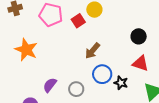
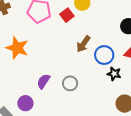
blue circle: (102, 74) -> (104, 55), moved

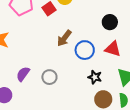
black star: (114, 74) -> (95, 77), moved

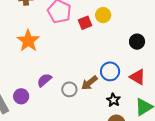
black circle: (110, 22) -> (137, 42), moved
brown arrow: (64, 38) -> (89, 83), moved

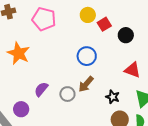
red square: (85, 23) -> (104, 24), moved
blue circle: (110, 71) -> (87, 56), moved

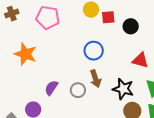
red square: (104, 24) -> (108, 17), turned 32
brown arrow: (86, 84) -> (95, 79), turned -54
black star: (113, 97) -> (123, 89), size x1.5

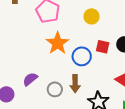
red square: (108, 17) -> (103, 47), moved
orange star: (25, 54) -> (58, 43), moved

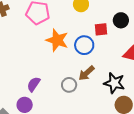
purple semicircle: (30, 79) -> (34, 84), moved
brown arrow: (75, 84) -> (86, 73), turned 66

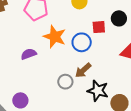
black star: (114, 83) -> (98, 91), moved
purple semicircle: (34, 84) -> (29, 54), moved, turned 35

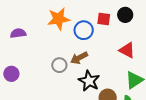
orange star: (55, 37) -> (59, 19), turned 30
purple semicircle: (29, 54) -> (18, 33), moved

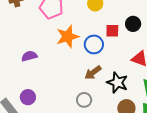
gray circle: (59, 65) -> (84, 100), moved
black star: (89, 81) -> (117, 83), moved

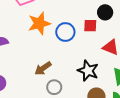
red square: (112, 31) -> (90, 26), moved
brown arrow: (93, 73) -> (43, 68), moved

